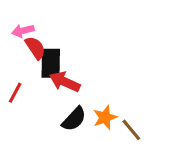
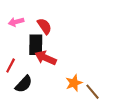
red semicircle: (35, 48) -> (44, 26), moved
black semicircle: (74, 119) -> (24, 84), moved

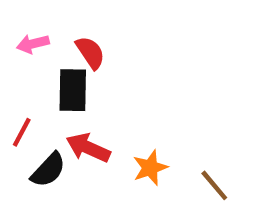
red arrow: (46, 58) -> (88, 148), moved
brown line: (92, 92) -> (214, 185), moved

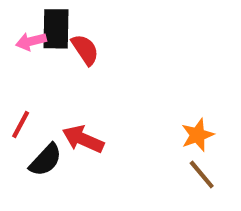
black rectangle: (73, 90) -> (56, 29), moved
orange star: (150, 168) -> (198, 135), moved

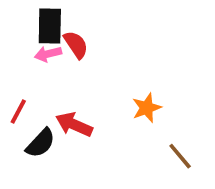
pink arrow: (31, 41) -> (48, 54), moved
orange star: (198, 135) -> (147, 108), moved

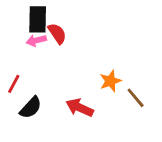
red arrow: (74, 125) -> (80, 108), moved
brown line: (180, 156) -> (136, 98), moved

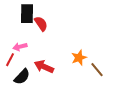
pink arrow: (36, 40) -> (20, 47), moved
red arrow: (80, 108) -> (44, 67), moved

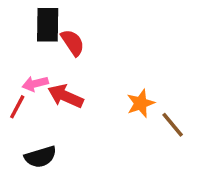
red arrow: (44, 67) -> (65, 96), moved
black semicircle: (22, 77) -> (40, 157), moved, turned 30

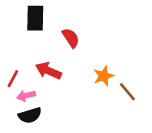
red semicircle: (73, 43) -> (71, 38), moved
pink arrow: (35, 84) -> (26, 96), moved

